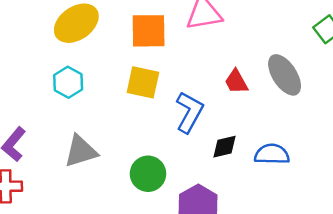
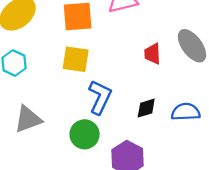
red trapezoid: (236, 82) -> (153, 54), turned 30
blue L-shape: (189, 112) -> (100, 97), moved

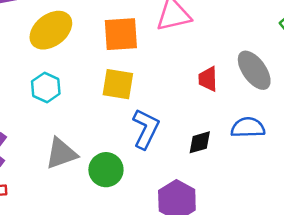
blue semicircle: (186, 112) -> (248, 127), moved
green circle: (85, 134) -> (106, 170), moved

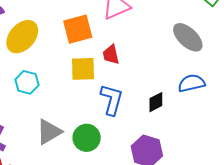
red trapezoid: (208, 79) -> (111, 55), moved

